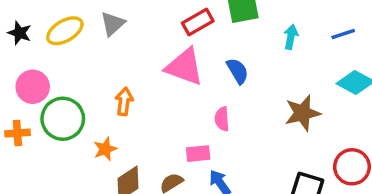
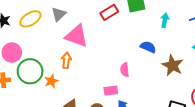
pink triangle: (184, 67) -> (77, 36), moved
blue semicircle: (238, 71) -> (148, 47), moved, turned -35
brown star: (302, 113) -> (172, 65), turned -30
orange star: (105, 149) -> (51, 81), moved

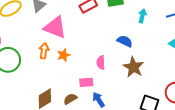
brown star: (172, 65) -> (134, 67), moved
orange star: (51, 81) -> (64, 55), moved

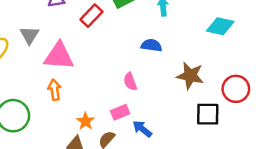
orange star: (64, 55) -> (85, 121), moved
brown star: (134, 67) -> (190, 76), moved

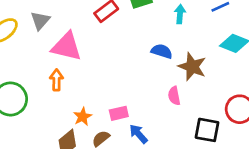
brown star: (190, 76) -> (192, 67), moved
pink semicircle: (130, 82) -> (174, 96), moved

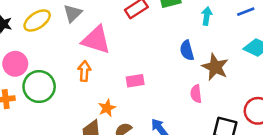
blue semicircle: (162, 51) -> (187, 50), turned -126
pink rectangle: (119, 113) -> (135, 81), moved

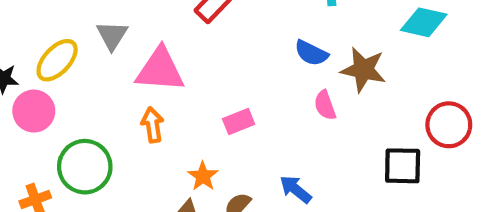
blue semicircle: (187, 50) -> (311, 53), turned -36
pink circle: (15, 64) -> (34, 111), moved
pink semicircle: (196, 94) -> (325, 105), moved

